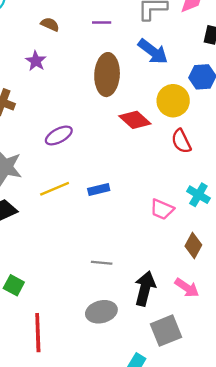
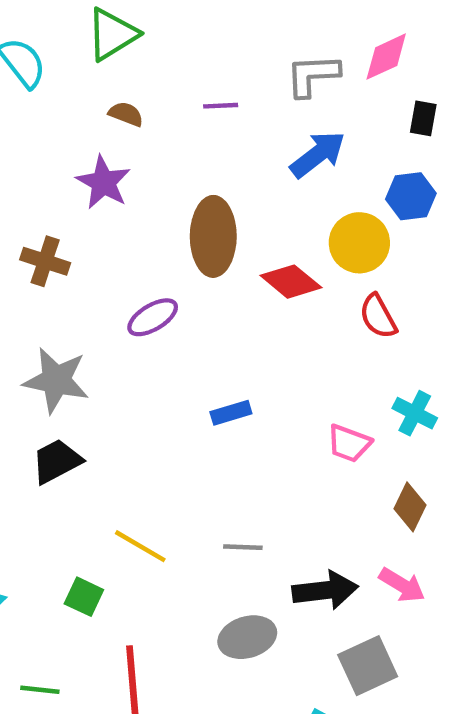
blue arrow: (153, 52) -> (318, 154), turned -72
purple star: (36, 61) -> (103, 182), size x1.4
brown ellipse: (107, 75) -> (213, 236), moved
yellow line: (55, 189) -> (140, 546), moved, turned 56
black arrow: (145, 288) -> (325, 590), turned 72

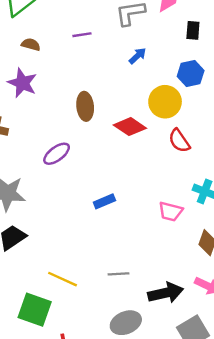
blue arrow: (318, 154) -> (137, 56), size x0.6
brown ellipse: (213, 236) -> (85, 106), size x0.7
green square: (84, 597) -> (35, 310), size x1.6

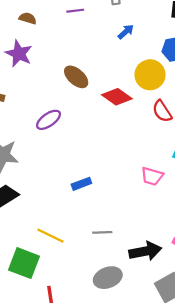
brown ellipse: (85, 106) -> (76, 77), turned -45
blue rectangle: (104, 201) -> (81, 184), moved

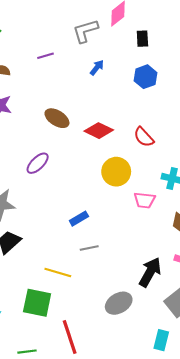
yellow circle: (150, 75) -> (116, 172), moved
gray line: (102, 232) -> (89, 248), moved
black arrow: (145, 251) -> (150, 272), turned -40

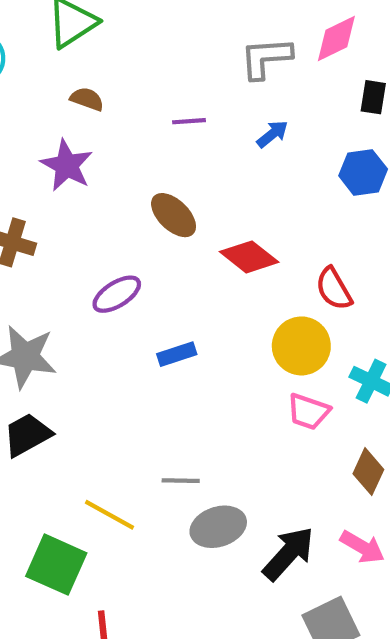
purple line: (46, 56) -> (189, 121), moved
yellow circle: (116, 172) -> (301, 346), moved
blue rectangle: (79, 219) -> (177, 354), moved
gray ellipse: (119, 303) -> (218, 527), moved

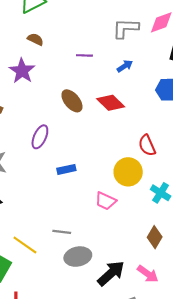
red diamond: (249, 257) -> (111, 103), moved
purple ellipse: (117, 294) -> (40, 137), turned -40
pink trapezoid: (308, 412) -> (106, 201), moved

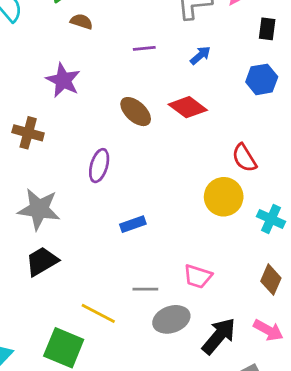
brown semicircle: (35, 39) -> (82, 22), moved
blue rectangle: (66, 169) -> (133, 224), moved
pink trapezoid: (106, 201) -> (198, 276), moved

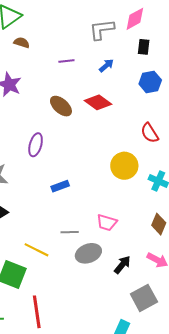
black rectangle: (267, 29) -> (144, 47), moved
red semicircle: (244, 158) -> (150, 133), moved
black arrow: (219, 336) -> (122, 265), size x0.7

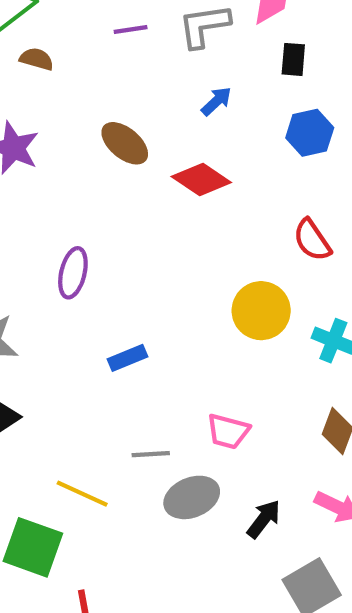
purple line: (66, 61) -> (131, 29), moved
brown ellipse: (61, 106) -> (125, 143), moved

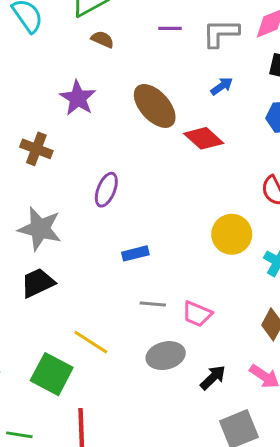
brown ellipse: (125, 143) -> (155, 106), size x1.4
gray line: (151, 454) -> (153, 304), moved

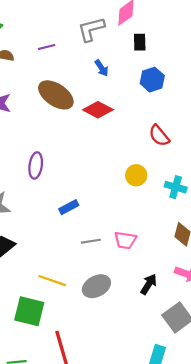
purple line: (170, 28) -> (47, 47), moved
blue arrow: (222, 86) -> (102, 68), turned 105
yellow circle: (232, 234) -> (136, 175), size x0.7
gray ellipse: (166, 356) -> (96, 286), moved

